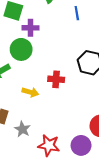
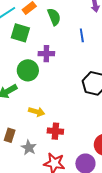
purple cross: (30, 28) -> (46, 54), moved
red cross: (56, 79) -> (55, 131), moved

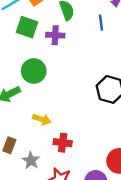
blue line: (82, 35) -> (101, 23), moved
purple cross: (46, 54) -> (55, 35), moved

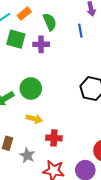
green circle: (34, 71) -> (31, 88), moved

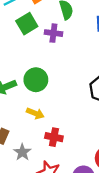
green square: (16, 39) -> (27, 24), turned 36

